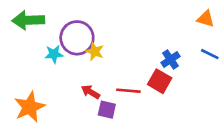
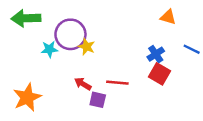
orange triangle: (206, 19) -> (168, 17), moved
red square: (160, 81) -> (159, 74), moved

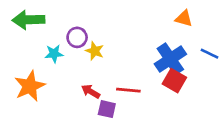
purple circle: (70, 34) -> (77, 37), size x0.6
blue cross: (156, 54) -> (170, 59), size x1.6
orange star: (27, 97) -> (30, 86), moved

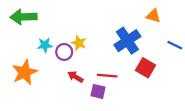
purple circle: (77, 37) -> (64, 52), moved
blue cross: (170, 59) -> (127, 41), moved
purple square: (107, 109) -> (98, 91), moved

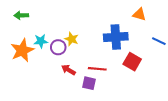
green arrow: (23, 17) -> (21, 15), size x0.6
blue cross: (127, 41) -> (116, 37), turned 30
orange star: (25, 72) -> (22, 50), moved

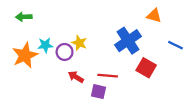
blue cross: (116, 37) -> (128, 41), turned -30

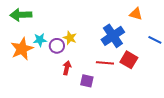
green arrow: (24, 17) -> (21, 15), size x1.5
red line: (108, 76) -> (105, 63), moved
red arrow: (76, 77) -> (67, 68), turned 72

